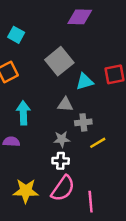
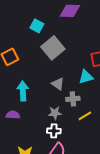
cyan square: (16, 35) -> (37, 26), moved
cyan triangle: (85, 82) -> (86, 77), moved
gray triangle: (65, 104) -> (58, 84), turned 32

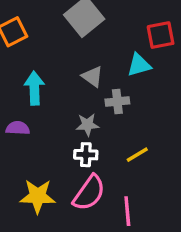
yellow line: (85, 116) -> (137, 155), moved

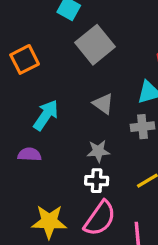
cyan arrow: (34, 88) -> (46, 115), turned 36
gray cross: (117, 101) -> (143, 127), moved

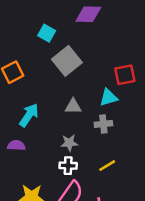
gray triangle: (103, 104) -> (73, 106), turned -36

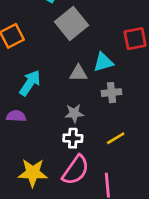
cyan triangle: (108, 97) -> (103, 62), moved

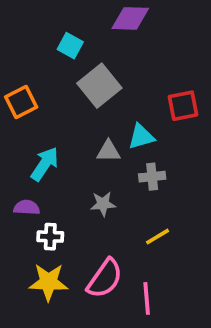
white cross: (73, 138) -> (50, 237), moved

